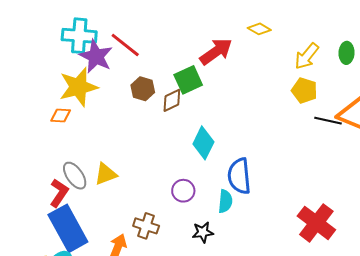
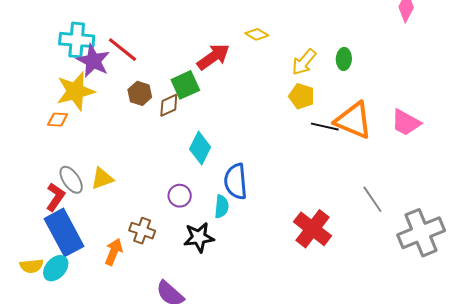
black star: (203, 232) -> (199, 237), size x1.4

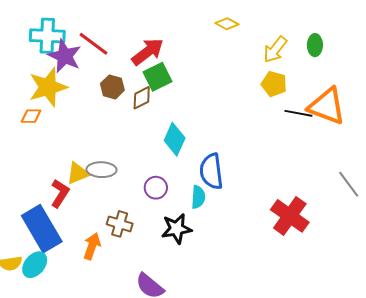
red arrow: (213, 57) -> (148, 52), moved
gray ellipse: (71, 180) -> (101, 170), moved, turned -52
red L-shape: (55, 197) -> (60, 193), moved

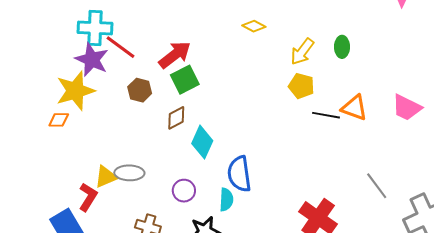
cyan cross: (47, 36) -> (95, 28), moved
brown diamond: (142, 98) -> (176, 118), moved
orange triangle: (327, 106) -> (354, 108), size x0.7

